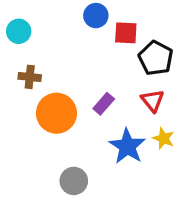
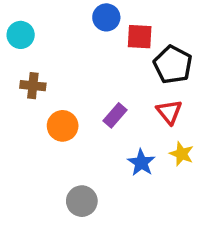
orange circle: (56, 113) -> (63, 126), size x0.7
blue star: (127, 146) -> (141, 163), size x0.7

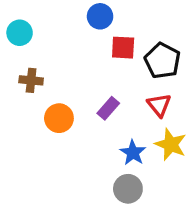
red square: (140, 37) -> (123, 48), moved
yellow star: (182, 154) -> (171, 144), size x1.4
gray circle: (82, 201) -> (128, 189), moved

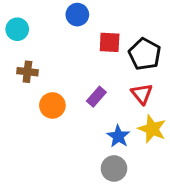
blue circle: (100, 16) -> (77, 15), moved

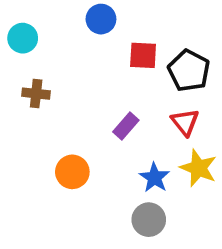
orange circle: (52, 105) -> (72, 172), moved

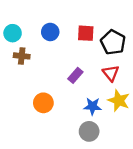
blue circle: (101, 19) -> (50, 32), moved
cyan circle: (23, 38) -> (13, 33), moved
blue star: (154, 178) -> (93, 106), turned -30

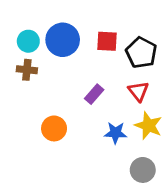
blue circle: (50, 32) -> (63, 40), size x1.5
cyan circle: (13, 33) -> (28, 41), moved
gray circle: (89, 131) -> (143, 170), moved

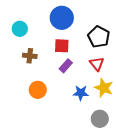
blue circle: (63, 40) -> (62, 18), moved
red square: (107, 41) -> (62, 46), moved
brown cross: (27, 70) -> (30, 56), moved

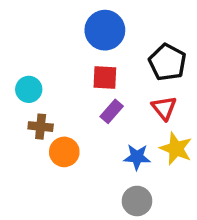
cyan circle: (20, 29) -> (29, 89), moved
brown cross: (30, 56) -> (41, 127), moved
gray circle: (100, 119) -> (137, 201), moved

